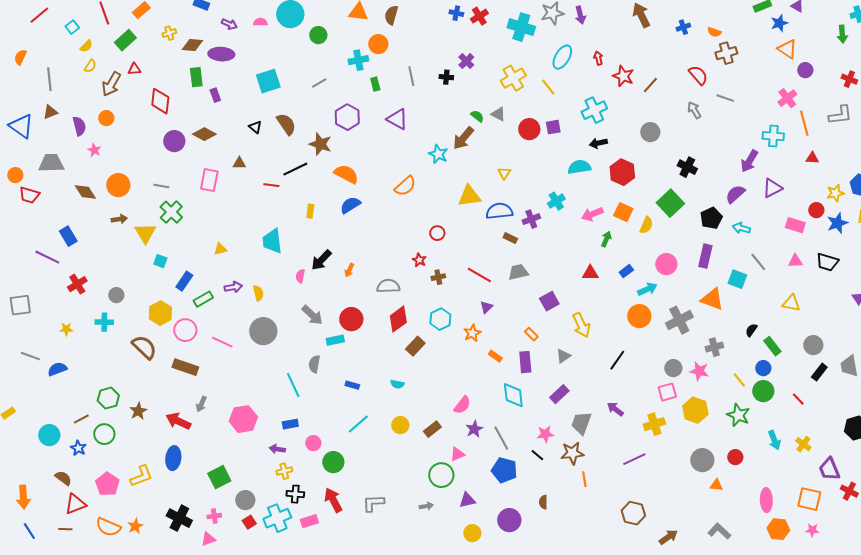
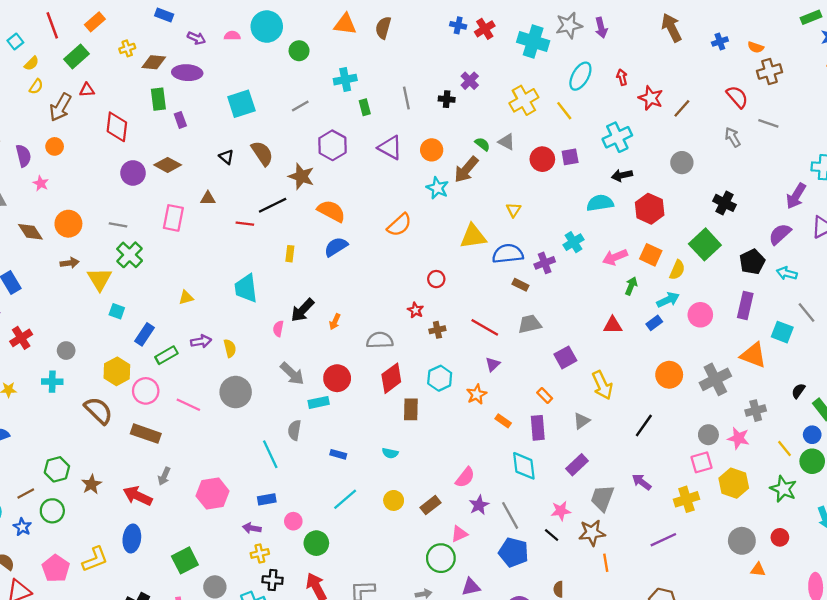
orange circle: (378, 44) -> (432, 150), moved
cyan arrow: (647, 289) -> (668, 300), moved
brown rectangle: (415, 346) -> (411, 409), turned -42

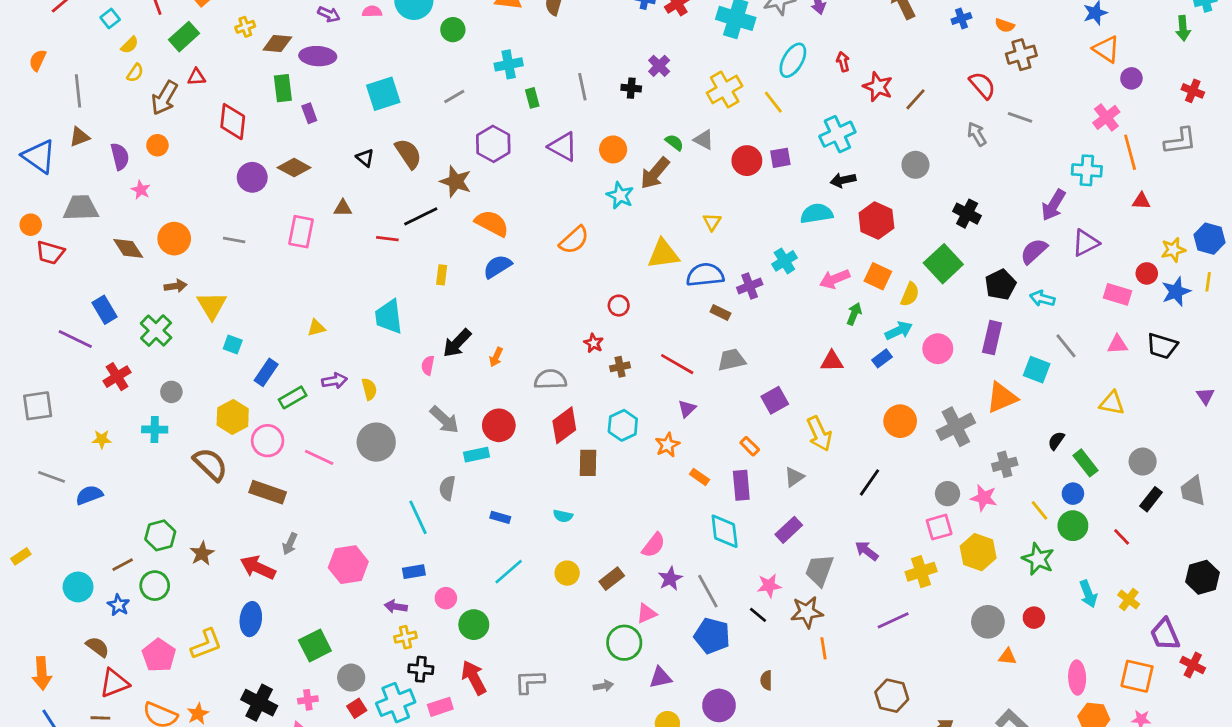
green cross: (130, 255) -> (156, 331), moved
orange triangle: (753, 355) -> (1002, 397), turned -44

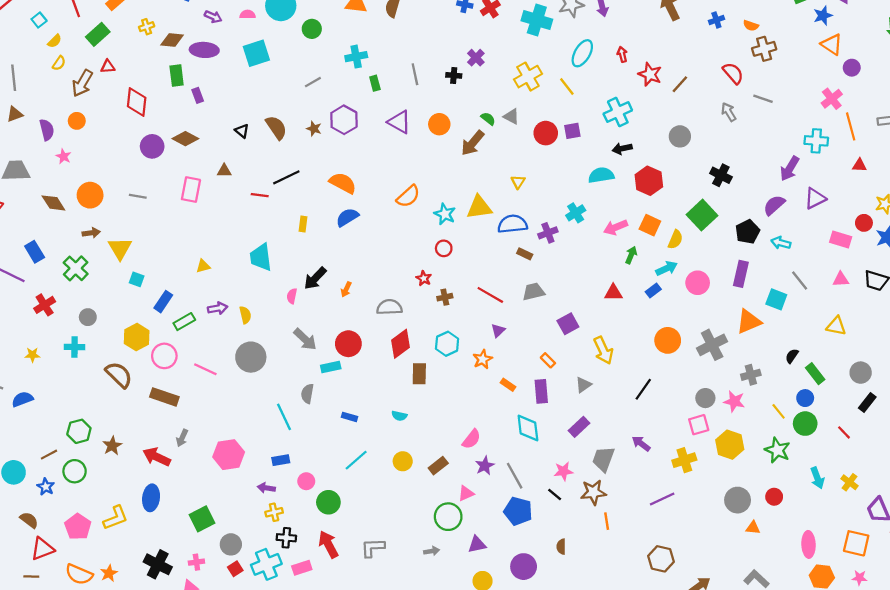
cyan square: (383, 94) -> (256, 53), moved
brown star: (456, 181) -> (314, 129), moved, size x0.6
cyan star: (620, 195) -> (445, 214), moved

